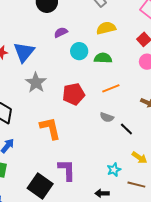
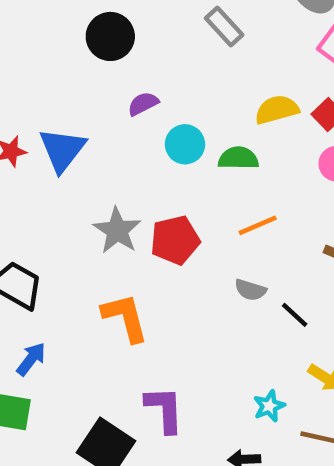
yellow semicircle: (106, 28) -> (277, 110), moved
gray star: (36, 83) -> (117, 231), moved

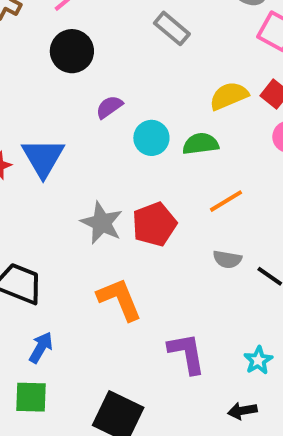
purple L-shape: (164, 409) -> (187, 353), moved

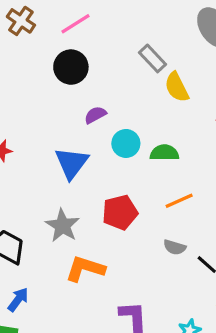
yellow semicircle: (229, 96) -> (177, 87), moved, turned -100
blue triangle: (43, 158) -> (72, 163), moved
gray star: (102, 223) -> (62, 226), moved
orange L-shape: (119, 299) -> (85, 269), turned -57

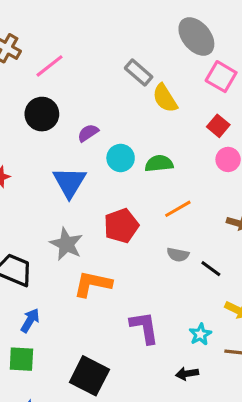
pink line: (75, 24) -> (50, 66), moved
black circle: (71, 67) -> (42, 114), moved

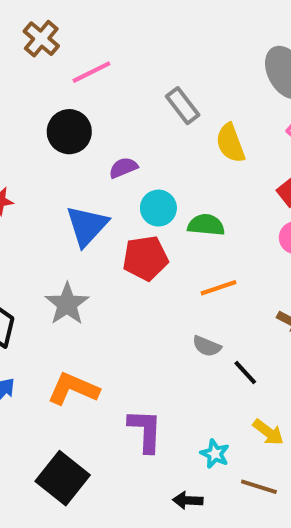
gray rectangle: (139, 72) -> (183, 106), moved
red pentagon: (121, 226) -> (145, 258), moved
orange L-shape: (93, 284) -> (73, 389), moved
cyan star: (200, 334) -> (215, 454), turned -30

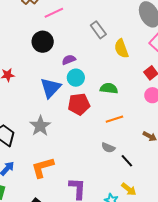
cyan circle: (158, 208) -> (76, 78), moved
orange L-shape: (73, 389) -> (43, 167), turned -40
yellow arrow: (268, 432) -> (129, 189), moved

